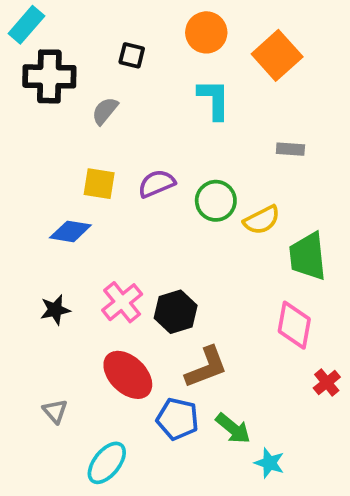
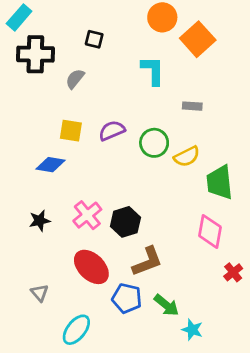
orange circle: (206, 32) -> (162, 17), moved
gray rectangle: (290, 149) -> (192, 106), moved

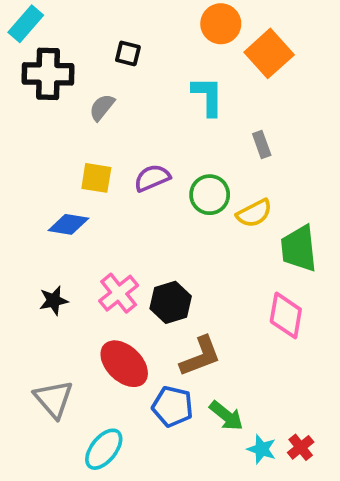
gray rectangle: (192, 106) -> (262, 144), turned 66
red cross: (233, 272) -> (301, 447), moved
gray triangle: (40, 293) -> (54, 399), size x1.6

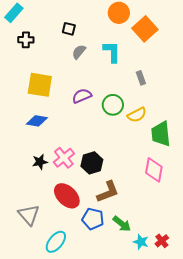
black cross: (48, 74) -> (26, 40), size x0.6
gray semicircle: (102, 107) -> (79, 52), moved
yellow square: (96, 178) -> (40, 85), moved, size x1.5
black star: (54, 301) -> (40, 162), moved

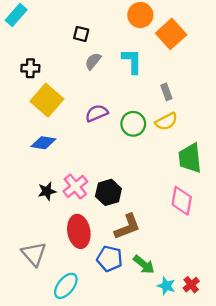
black cross: (26, 40) -> (30, 68), moved
yellow square: (40, 85) -> (47, 100), turned 32
yellow semicircle: (137, 115) -> (166, 121), moved
red ellipse: (67, 196) -> (79, 231), turned 36

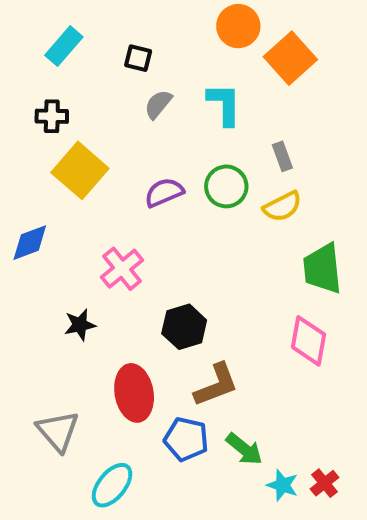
cyan rectangle: (16, 15) -> (64, 46), moved
green circle: (133, 124) -> (226, 186), moved
blue diamond: (43, 143) -> (30, 243), moved, turned -30
pink cross: (75, 186) -> (122, 269), moved

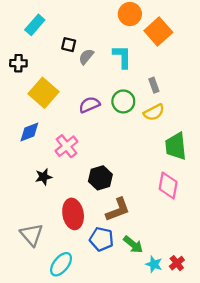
black square: (138, 58) -> (69, 45), moved
black cross: (52, 116) -> (18, 63), moved
blue diamond: (30, 243) -> (29, 132), moved

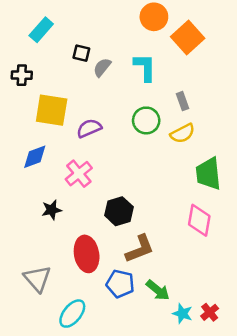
yellow square: (44, 93) -> (52, 110), turned -32
purple semicircle: (89, 105) -> (89, 128), moved

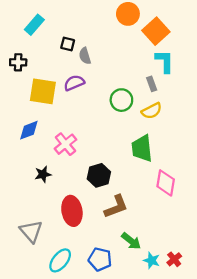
gray semicircle: (102, 67) -> (85, 56), turned -56
cyan L-shape: (145, 67) -> (165, 61), moved
purple semicircle: (89, 128) -> (74, 83), moved
green trapezoid: (208, 174) -> (142, 148), moved
blue pentagon: (120, 284) -> (100, 259), moved

